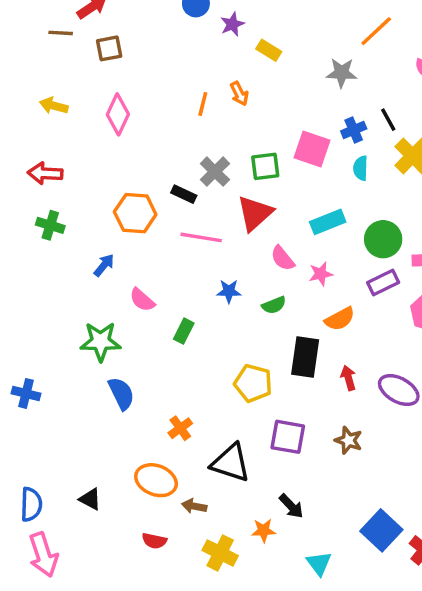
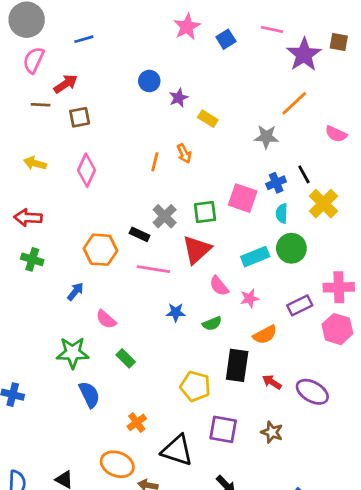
green circle: (383, 239) -> (291, 248), moved
green rectangle: (184, 331) -> (126, 358), moved, turned -72
red arrow: (348, 378) -> (272, 382), turned -42

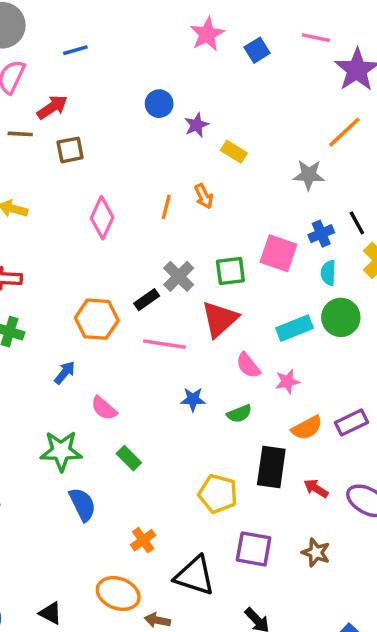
pink diamond: (87, 170) -> (102, 218), moved
black rectangle: (140, 234) -> (147, 300), turned -60
purple rectangle: (300, 305) -> (352, 422), moved

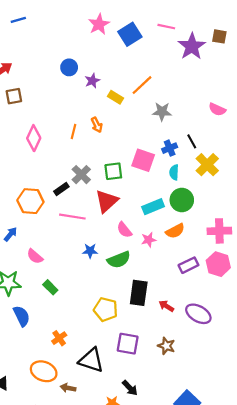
blue line: (75, 50) -> (18, 20), moved
blue square: (257, 50) -> (130, 34), size x1.5
orange line: (344, 132) -> (142, 85), moved
green semicircle: (239, 414) -> (119, 260), size x1.5
orange semicircle: (307, 428) -> (175, 231), moved

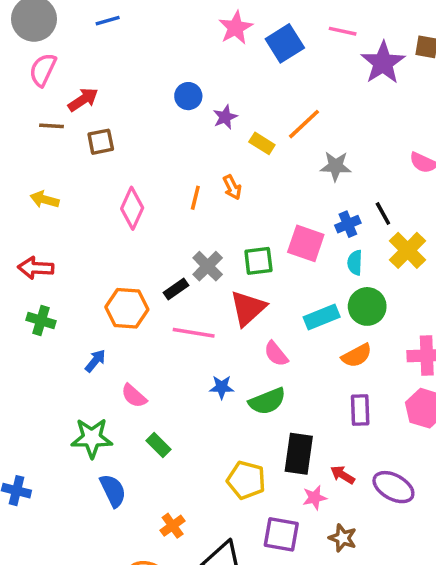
pink star: (149, 240) -> (315, 498), moved
purple rectangle: (188, 265) -> (360, 410), moved, turned -66

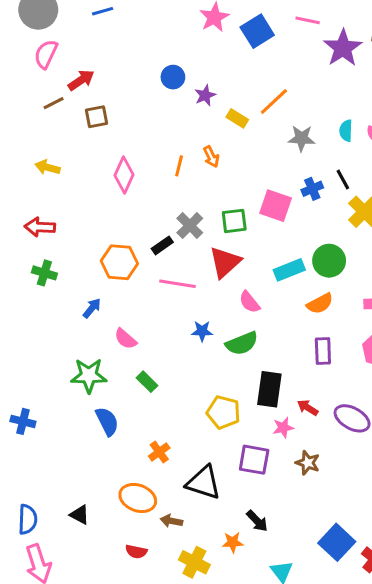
brown line: (52, 126) -> (54, 103), turned -30
cyan semicircle: (355, 263) -> (346, 131), moved

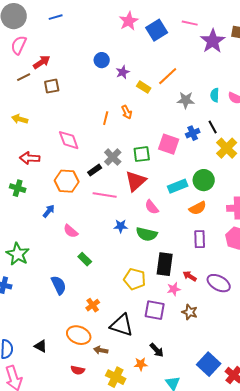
pink diamond: (124, 175) -> (69, 140), moved, turned -45
red arrow: (40, 227) -> (30, 158), moved
green semicircle: (242, 343) -> (147, 234), turned 35
green star: (89, 376) -> (18, 254), moved, turned 30

